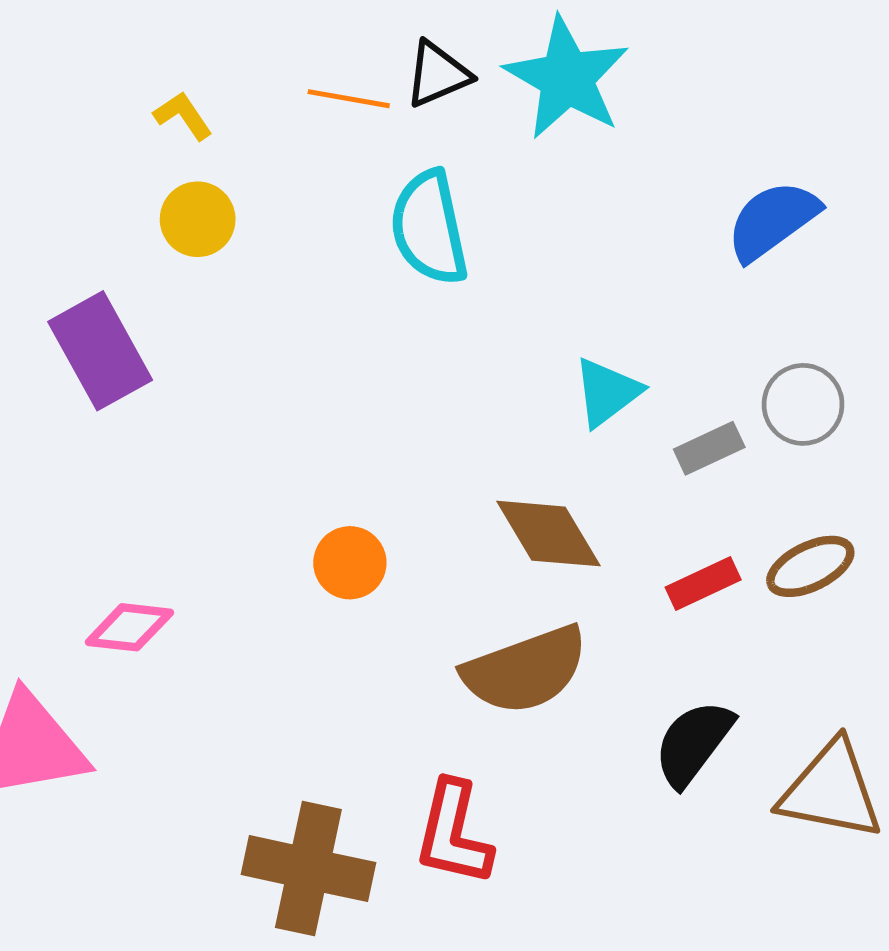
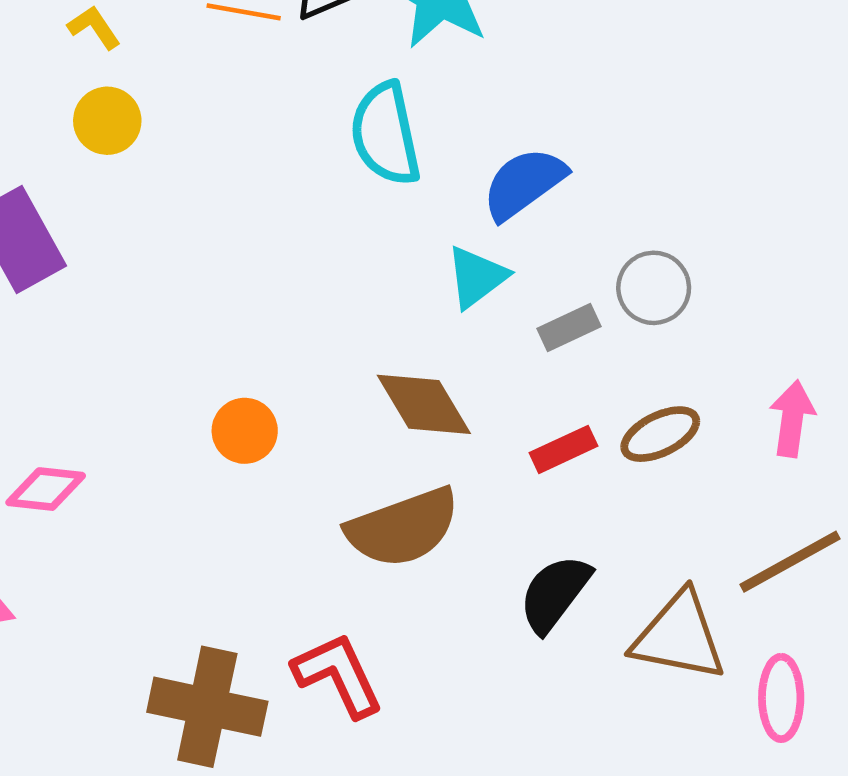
blue semicircle: (773, 220) -> (524, 183), moved
cyan semicircle: (429, 228) -> (385, 134), moved
red L-shape: (453, 833) -> (338, 675), turned 142

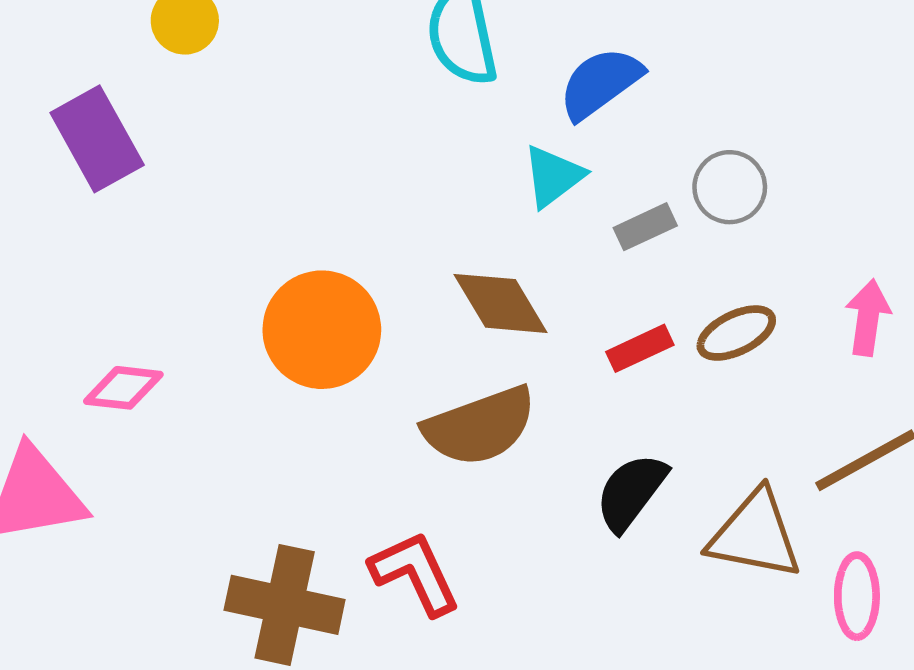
orange circle: (245, 431) -> (322, 330), size x1.8

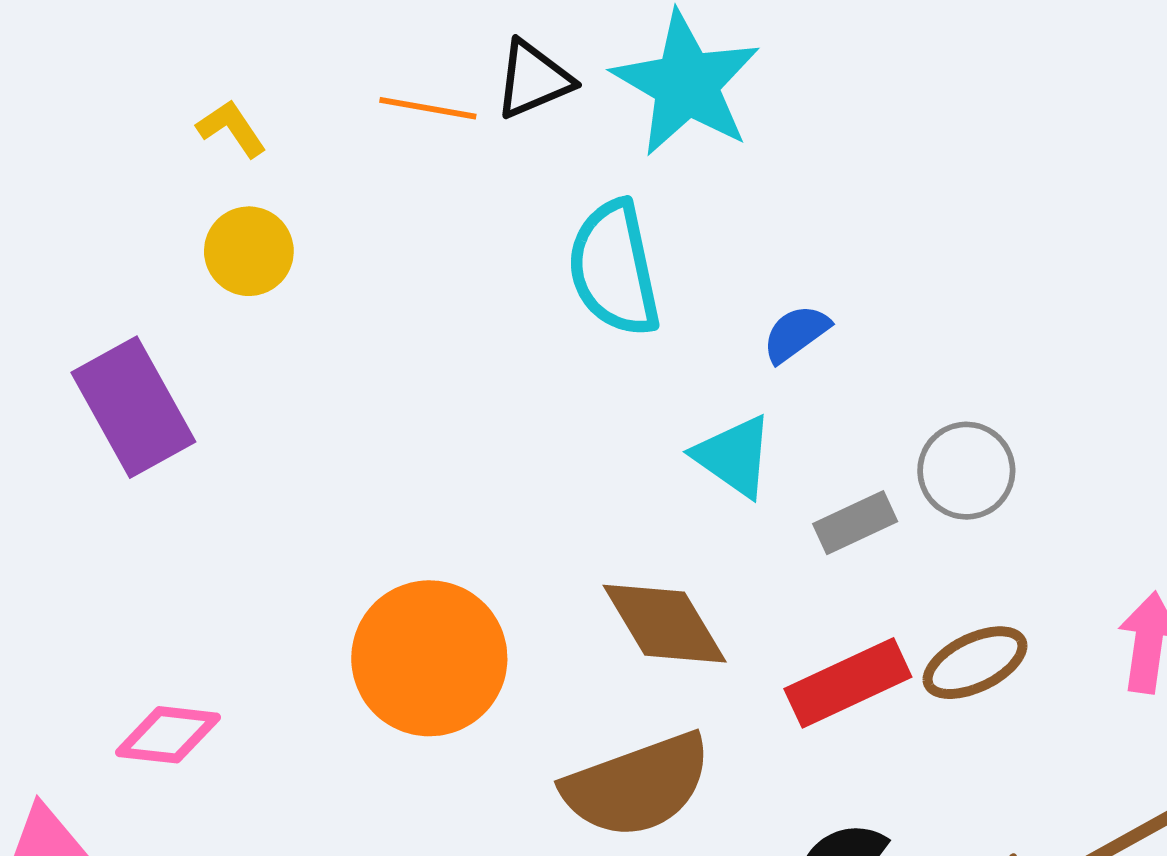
blue semicircle: (600, 83) -> (796, 334), size x0.6
cyan triangle: (553, 176) -> (734, 456), turned -48
red rectangle: (640, 348) -> (848, 683), size x1.4

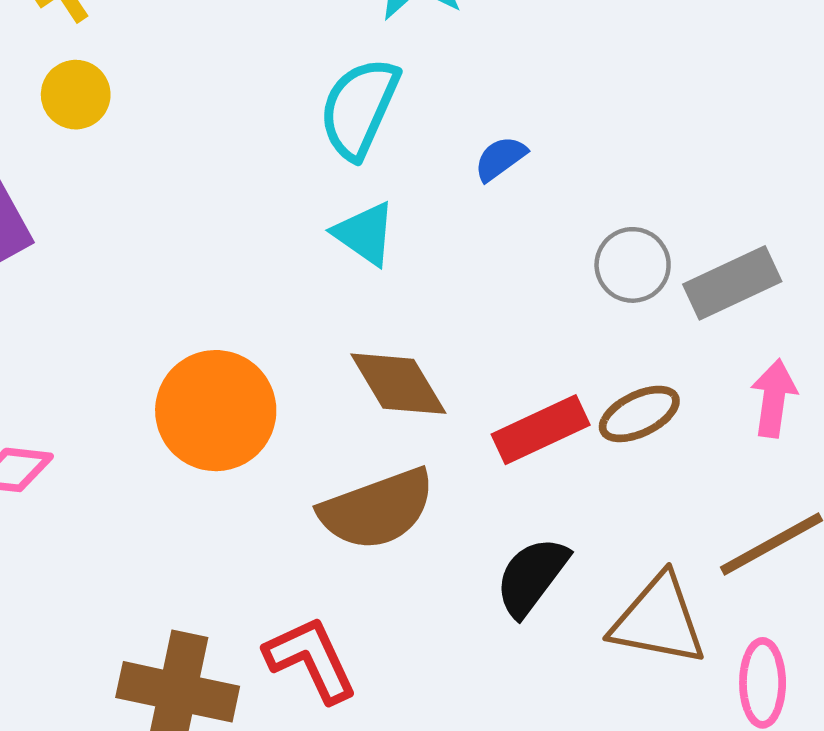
cyan semicircle: (614, 269) -> (359, 108), turned 36
cyan triangle: (734, 456) -> (365, 234), moved
gray rectangle: (855, 523) -> (732, 283), moved, size x1.5

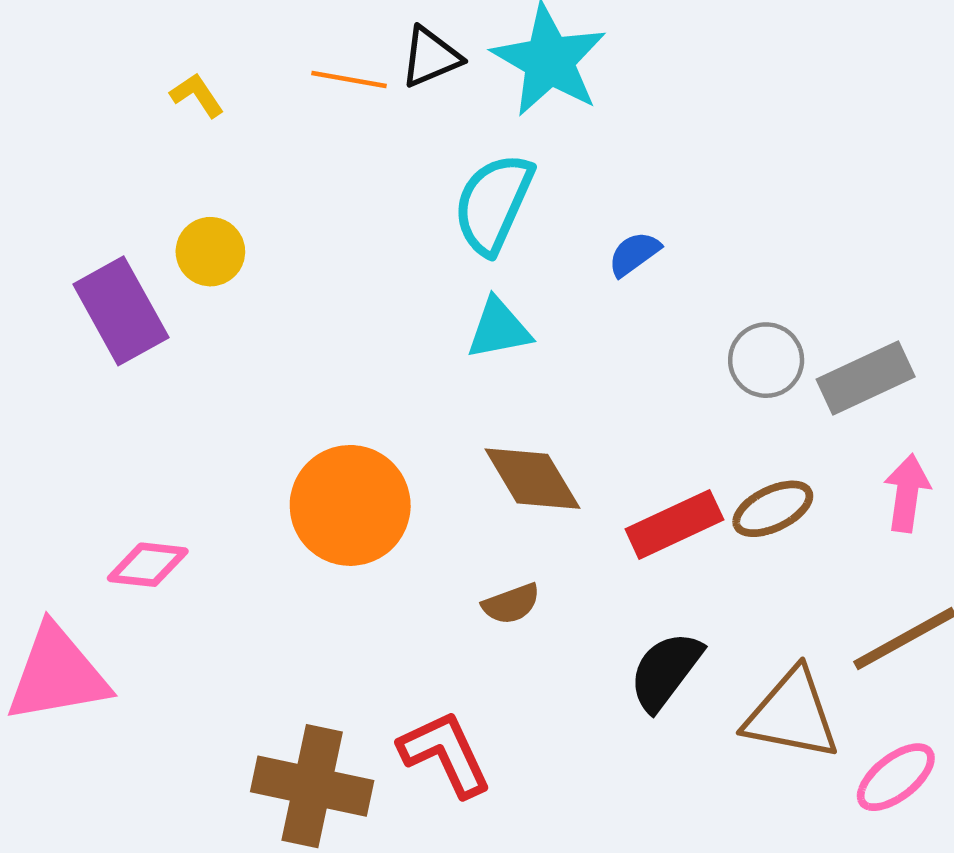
yellow circle: (76, 95) -> (210, 252), moved
cyan triangle: (365, 234) -> (499, 329), turned -46
brown semicircle: (377, 509) -> (511, 604), size x0.5
pink ellipse: (763, 683) -> (896, 777), turned 52

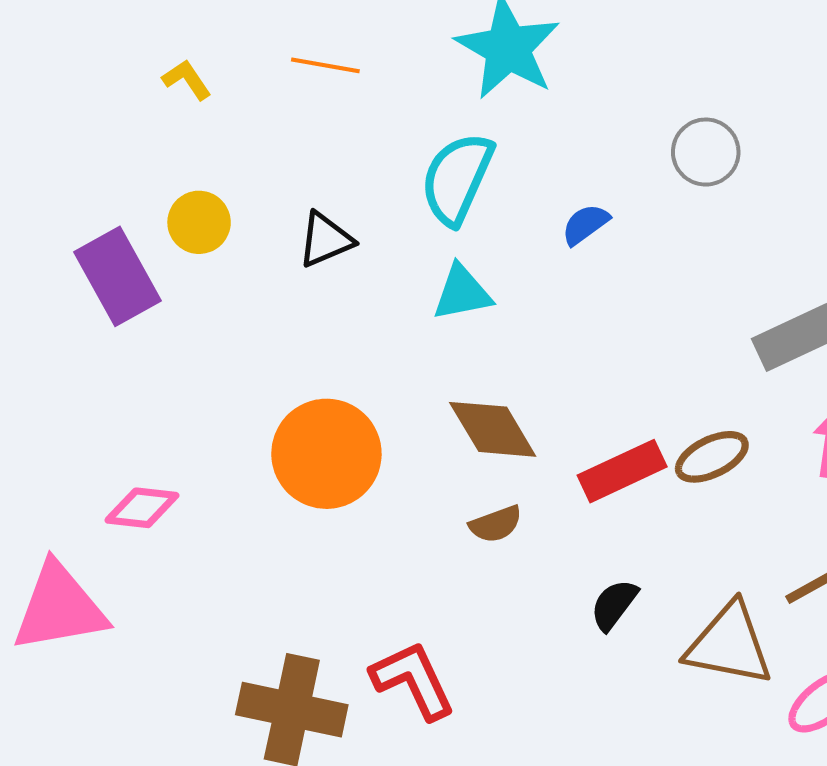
black triangle: (431, 57) -> (325, 240), moved
gray circle: (766, 360) -> (706, 152), moved
brown semicircle: (511, 604) -> (496, 524), moved
black semicircle: (665, 671) -> (614, 605), size x0.7

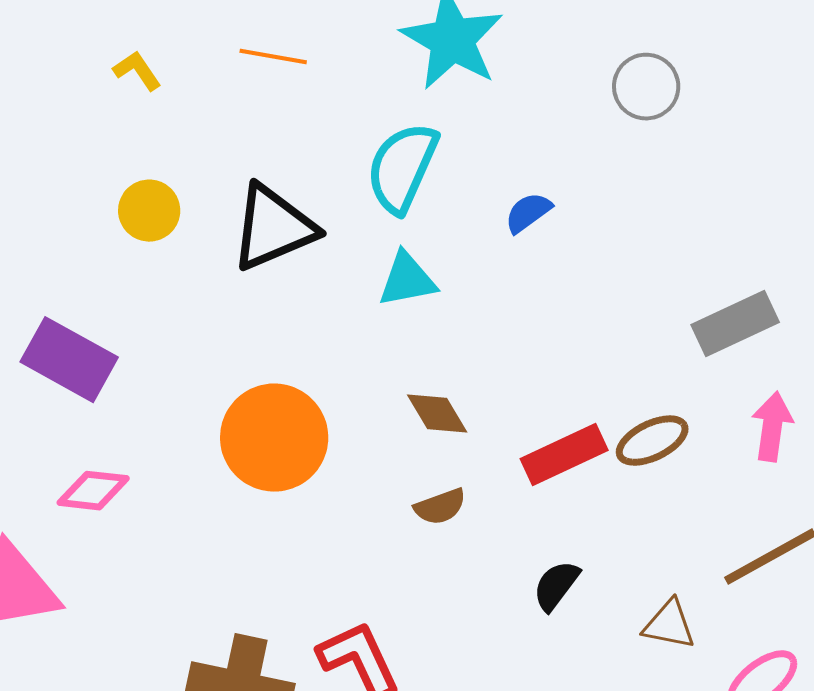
gray circle: (706, 152) -> (646, 87), moved
black triangle: (325, 240) -> (273, 228), size x1.6
purple rectangle: (117, 276) -> (69, 360), moved, turned -32
brown diamond: (493, 429) -> (437, 414), size x0.7
brown triangle: (729, 644) -> (669, 625), size x0.6

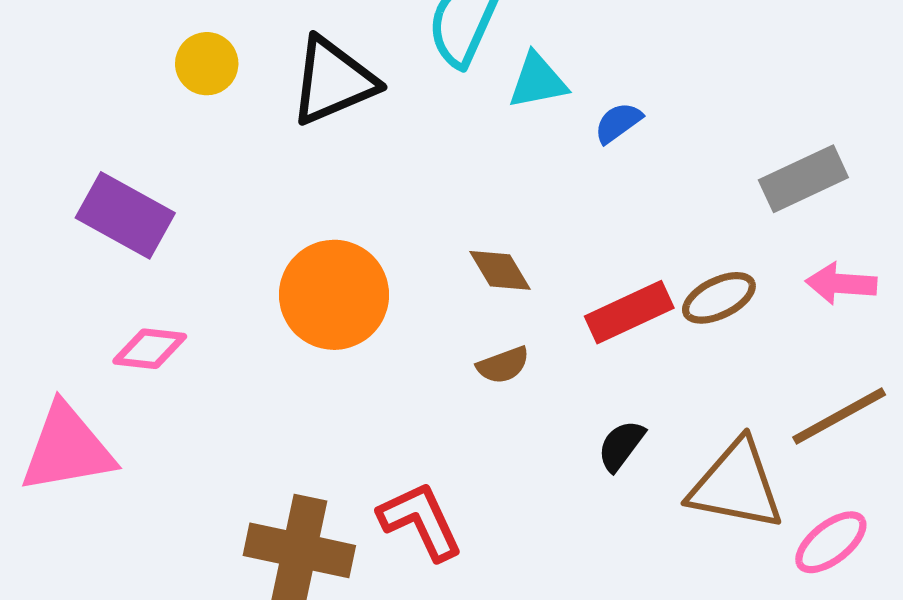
blue semicircle: (528, 213) -> (618, 123), moved
cyan triangle: (407, 280) -> (538, 81), moved
pink arrow: (772, 427) -> (841, 284), turned -94
brown triangle: (669, 625) -> (736, 485), size x1.8

